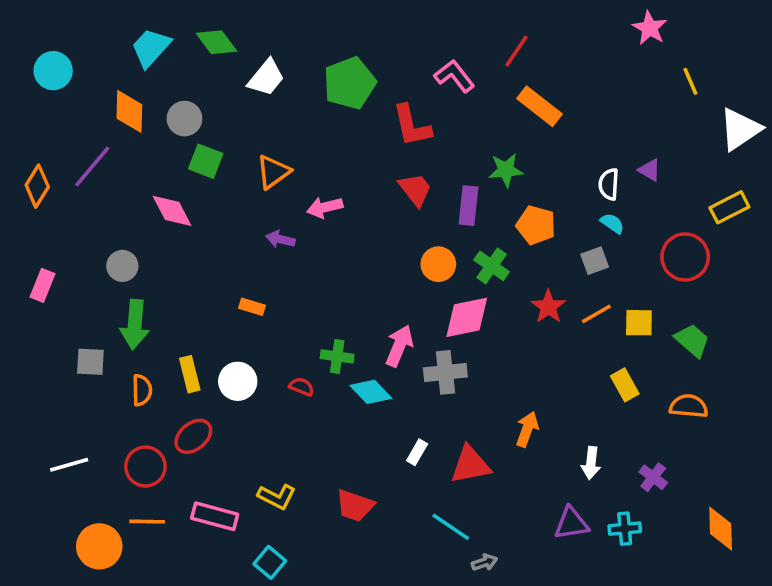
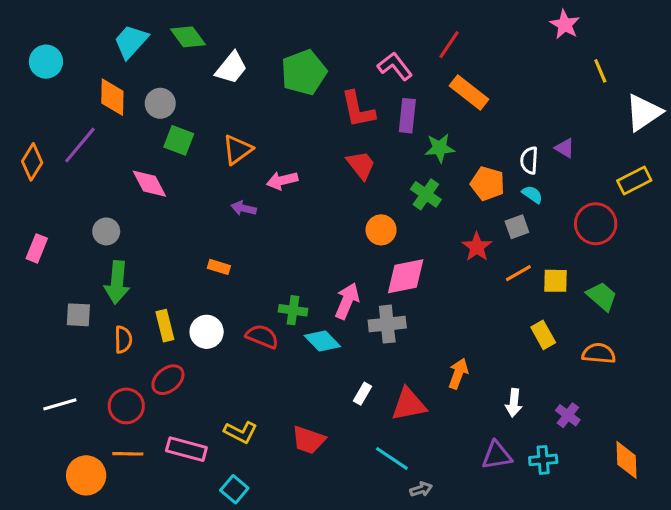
purple rectangle: (469, 206) -> (407, 116), moved
orange pentagon: (536, 225) -> (488, 184), moved
green cross: (492, 266) -> (426, 194), moved
red star: (548, 307) -> (477, 247), moved
red semicircle: (302, 387) -> (262, 336), size x1.5

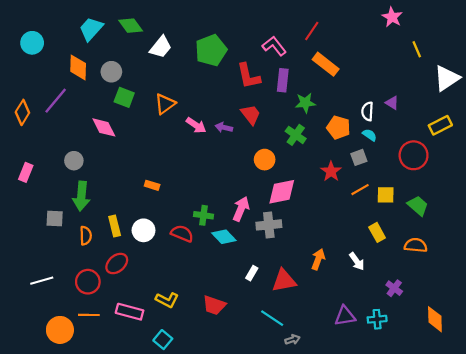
pink arrow: (282, 180) -> (196, 125), turned -132
purple arrow: (244, 208) -> (224, 127), moved
white arrow: (514, 403) -> (357, 261), moved, turned -42

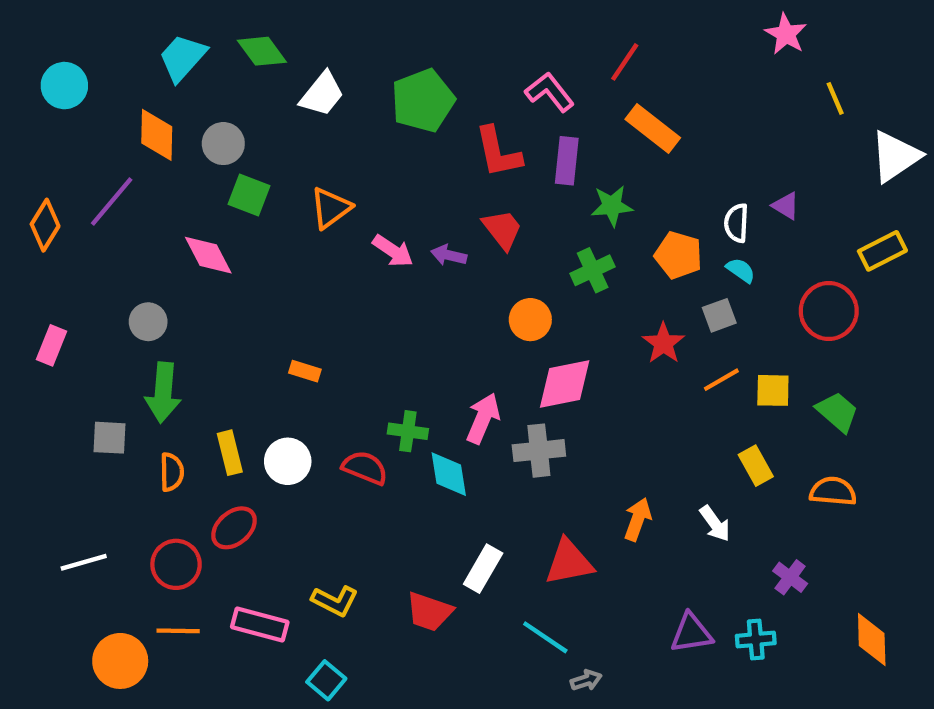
green cross: (296, 135) -> (593, 270), turned 30
cyan diamond: (224, 237) -> (449, 474), turned 35
white rectangle: (252, 273) -> (483, 569), moved, size x1.5

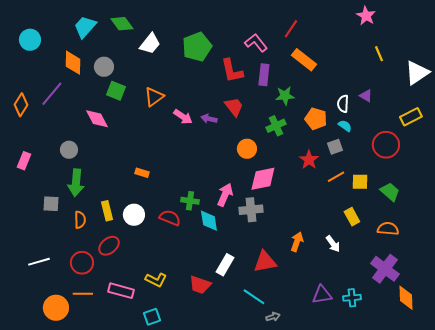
yellow line: (835, 98) -> (379, 54), moved
purple cross: (790, 577) -> (385, 269), moved, size x1.8
cyan square: (326, 680) -> (152, 317), turned 30

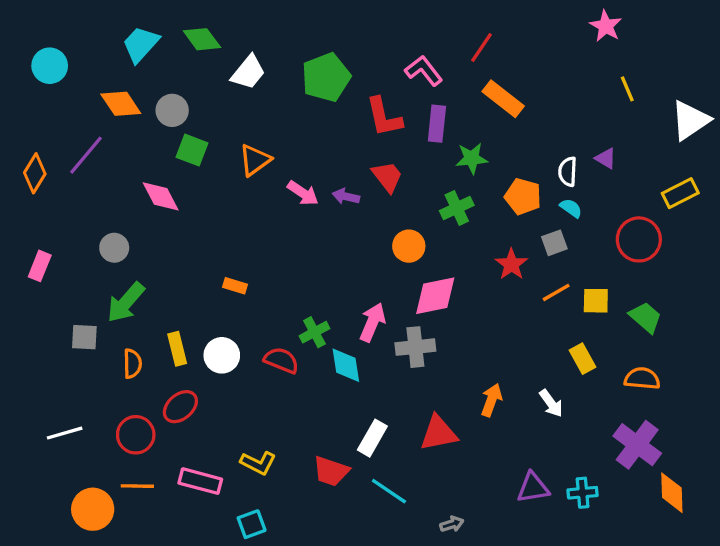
orange diamond: (73, 63) -> (121, 104), turned -35
green arrow: (76, 183) -> (126, 302), turned 36
green cross: (190, 201) -> (314, 332), turned -36
cyan line: (254, 297) -> (389, 491), moved

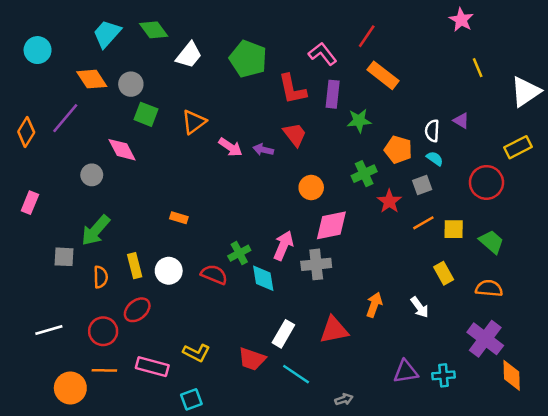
green pentagon: (326, 77) -> (248, 59), turned -30
green cross: (457, 208) -> (364, 174), moved
gray circle: (114, 248) -> (92, 175), moved

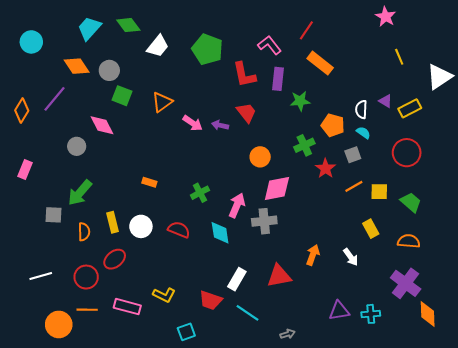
yellow rectangle: (518, 147) -> (410, 108), moved
green cross: (239, 253) -> (200, 193), moved
cyan square: (191, 399) -> (186, 332), moved

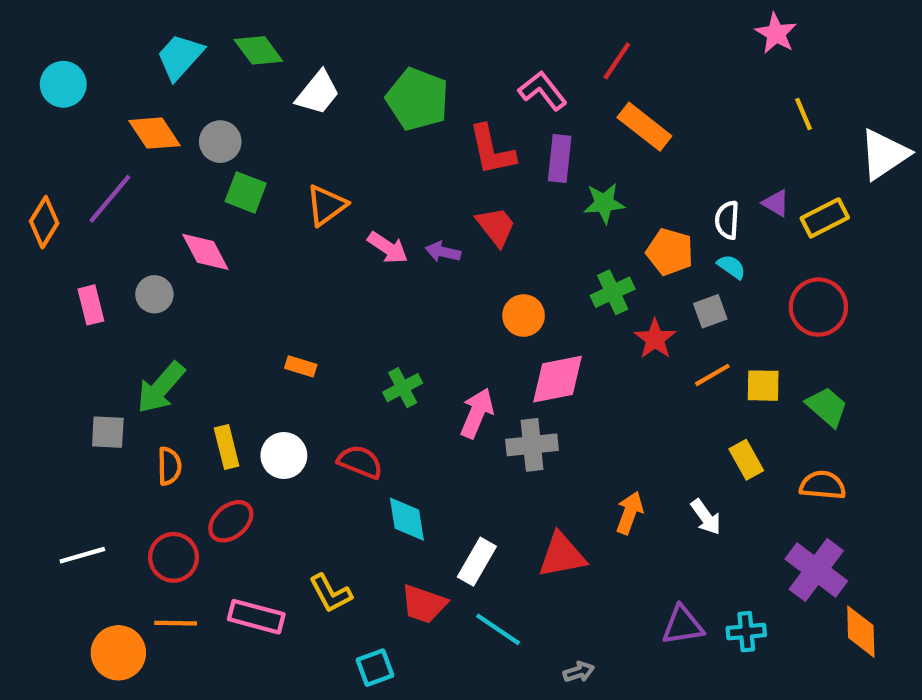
pink rectangle: (25, 170) -> (91, 305), moved, turned -36
cyan diamond: (220, 233) -> (407, 519), moved
yellow L-shape: (164, 295) -> (331, 593), turned 35

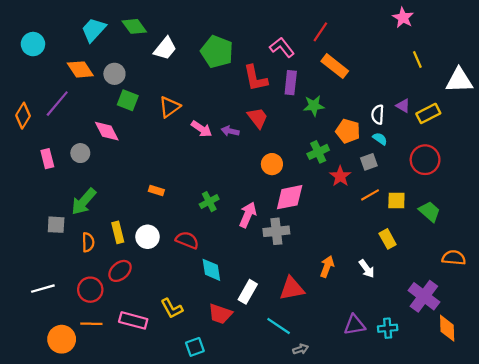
white triangle: (884, 154) -> (459, 80), turned 32
orange semicircle: (823, 485) -> (454, 258), moved
cyan line: (498, 629) -> (279, 326), moved

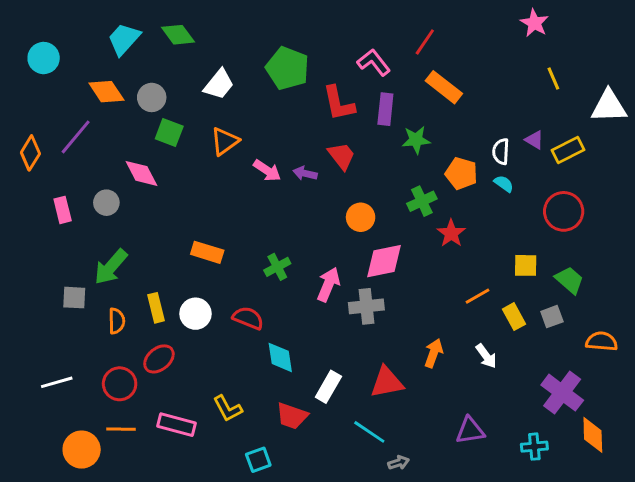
white trapezoid: (165, 48) -> (219, 84), moved
gray square: (369, 162) -> (552, 317), moved
orange rectangle: (156, 191) -> (207, 252), size x1.5
orange line: (370, 195) -> (477, 296), moved
cyan cross: (388, 328) -> (534, 447), moved

